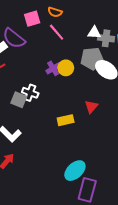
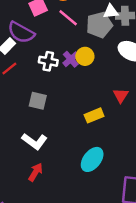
gray pentagon: (92, 59) -> (99, 25), moved
white cross: (30, 93) -> (48, 61), moved
cyan ellipse: (75, 171) -> (92, 159), moved

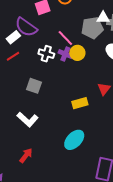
pink line: (68, 18) -> (65, 38), moved
purple cross: (71, 59) -> (65, 54), turned -32
red arrow: (35, 172) -> (26, 155), moved

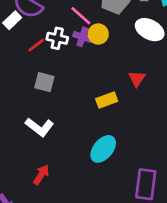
red line: (13, 56) -> (36, 45), moved

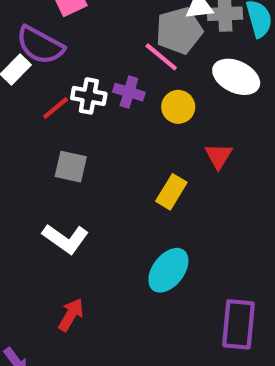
pink line: (81, 16) -> (161, 57), moved
yellow circle: (98, 34) -> (178, 107), moved
yellow rectangle: (107, 100) -> (171, 192), turned -36

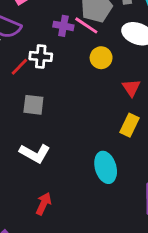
purple cross: (129, 92) -> (63, 26), moved
yellow rectangle: (171, 192) -> (130, 125), moved
cyan ellipse: (168, 270) -> (106, 167), turned -48

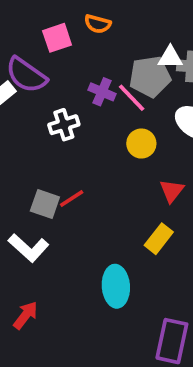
white cross: (41, 56) -> (64, 125), turned -35
red line: (19, 67) -> (72, 198), moved
gray square: (33, 105) -> (45, 204), moved

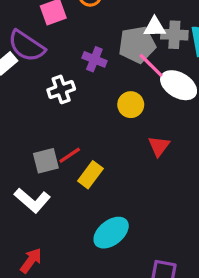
pink line: (132, 98) -> (151, 65), moved
gray square: (45, 204) -> (46, 161), turned -32
yellow rectangle: (159, 239) -> (90, 175), moved
cyan ellipse: (116, 286) -> (111, 233), turned 57

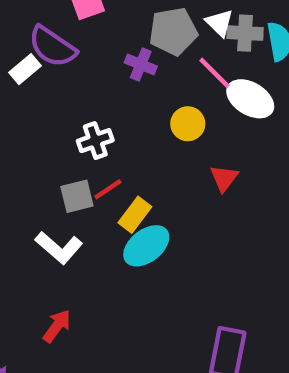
white triangle: (155, 27) -> (219, 23), turned 45
gray pentagon: (137, 45) -> (173, 31), moved
white cross: (61, 89) -> (95, 141), moved
cyan ellipse: (111, 233) -> (146, 246), moved

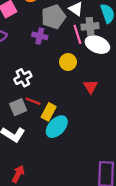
gray cross: (245, 33) -> (90, 26), moved
pink line: (215, 73) -> (77, 34), turned 36
red line: (108, 189) -> (33, 101), turned 64

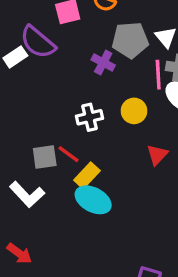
white cross: (23, 78) -> (89, 117), moved
cyan ellipse: (57, 127) -> (93, 200), turned 60
red arrow: (18, 174) -> (19, 253), turned 84

